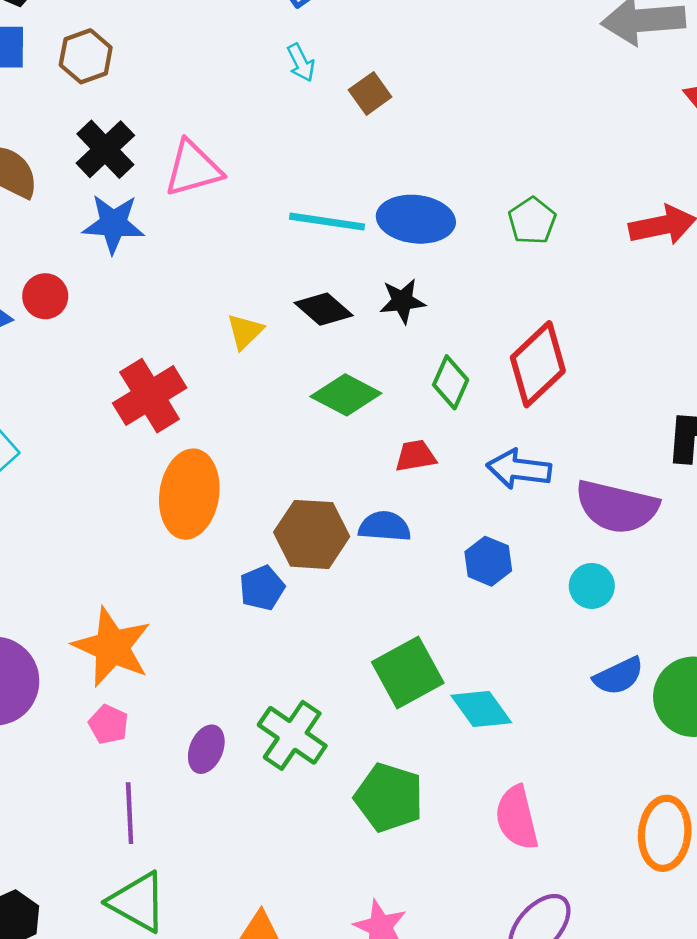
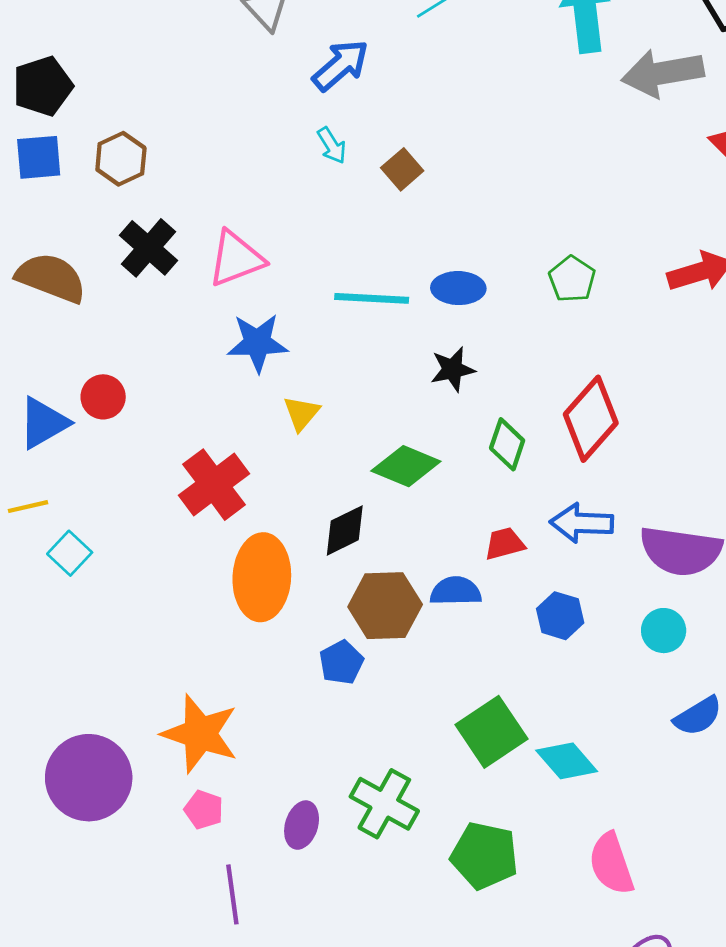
blue ellipse: (416, 219) -> (458, 288), size x0.7
blue star: (113, 224) -> (257, 343), moved
black diamond: (324, 309) -> (345, 530), moved, turned -62
red trapezoid: (415, 456) -> (505, 544), moved

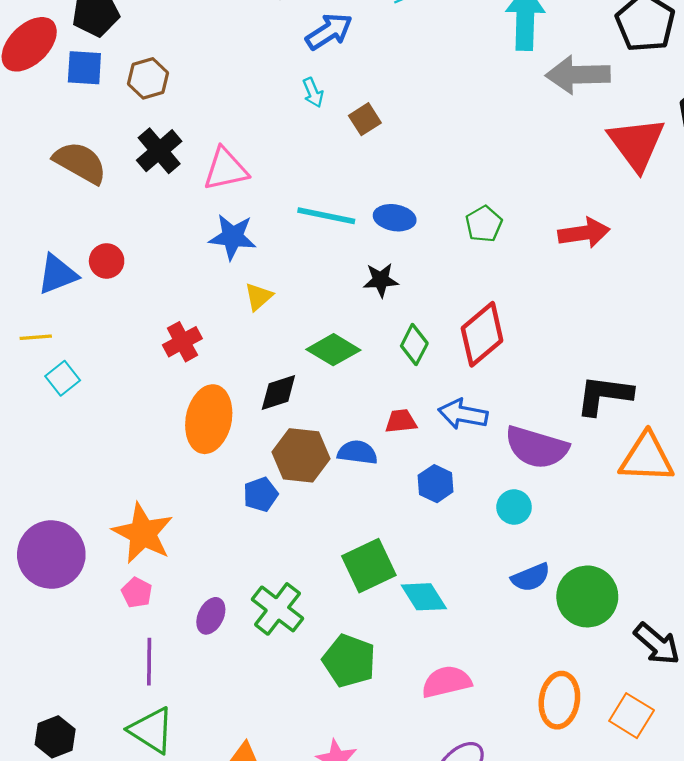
red cross: (214, 485) -> (182, 342), size x0.7
pink semicircle: (611, 864) -> (446, 682), turned 87

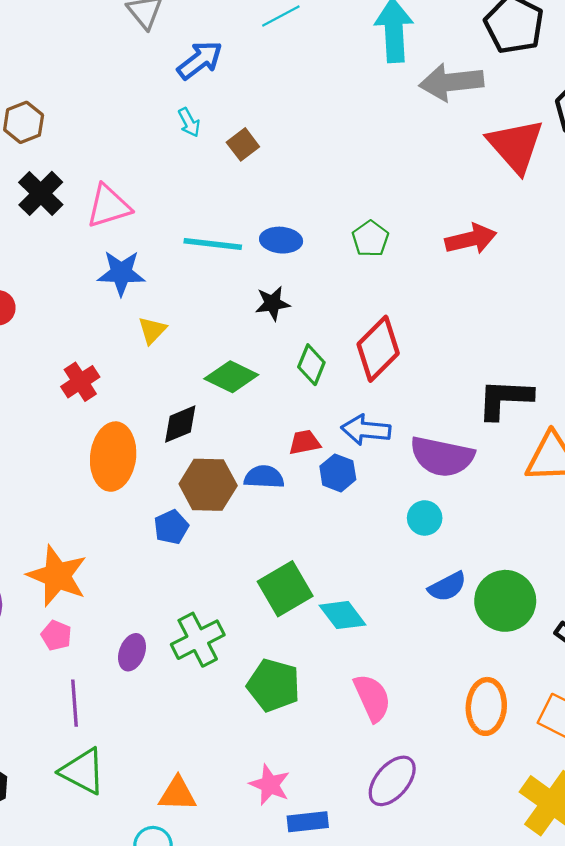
blue hexagon: (436, 484) -> (338, 473), moved
green cross: (277, 609) -> (198, 640), turned 30
pink semicircle: (446, 682) -> (372, 698), turned 84

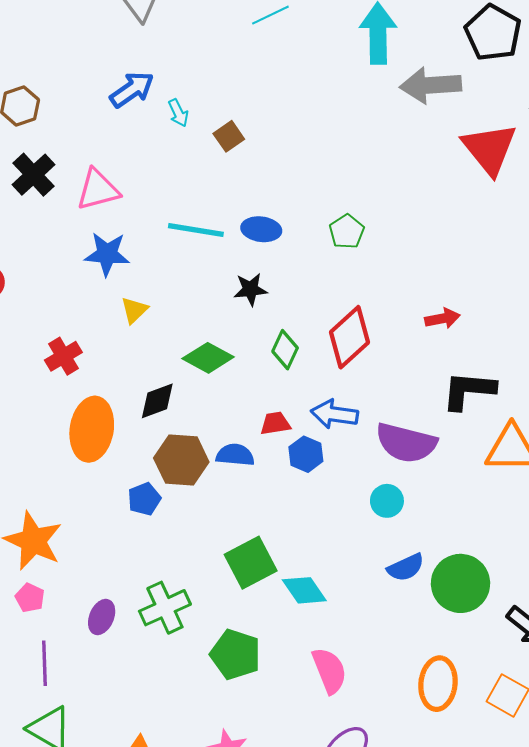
blue arrow: (200, 60) -> (132, 90), moved
red arrow: (471, 239) -> (442, 319), moved, size x0.7

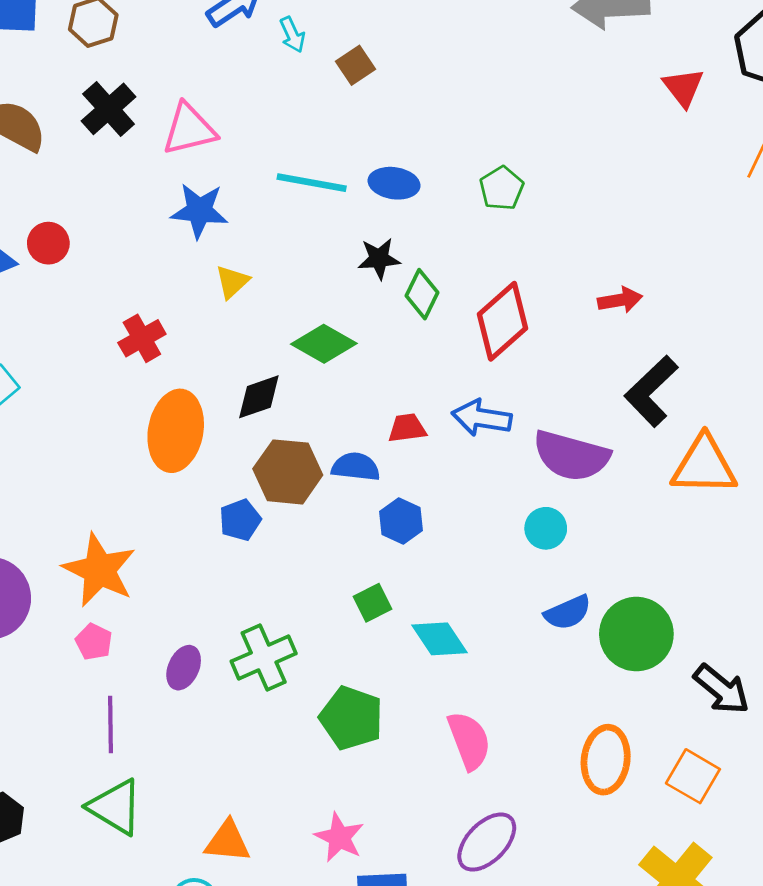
red triangle: (489, 149) -> (683, 87), size x0.6
green diamond: (285, 350) -> (422, 294), moved
black L-shape: (469, 390) -> (651, 391), turned -50
blue hexagon: (306, 454) -> (401, 521), moved
green square: (251, 563) -> (373, 603), size x0.6

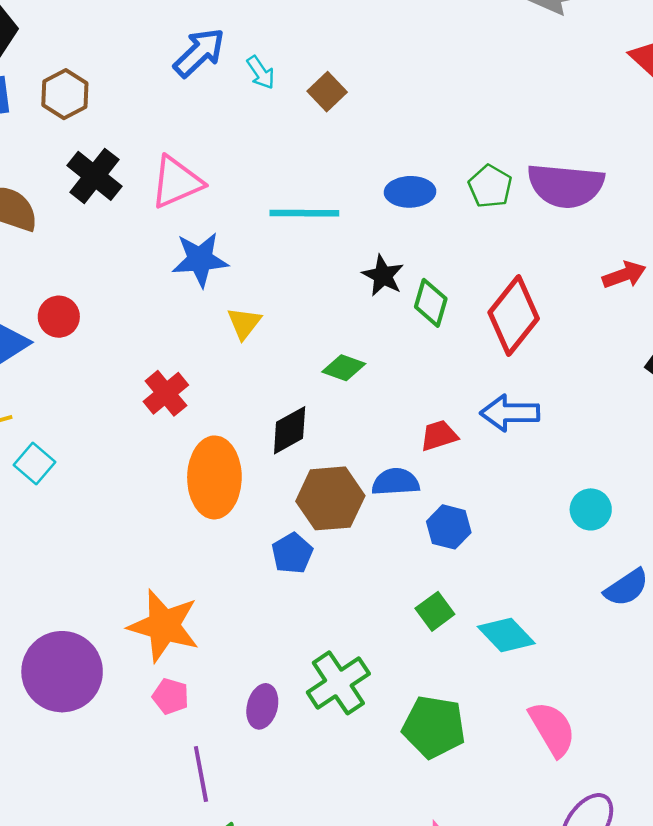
blue ellipse: (394, 183) -> (410, 192), moved
black star: (379, 259) -> (383, 276), turned -30
green diamond: (324, 344) -> (344, 368), size x0.7
purple semicircle: (571, 456) -> (566, 186), moved

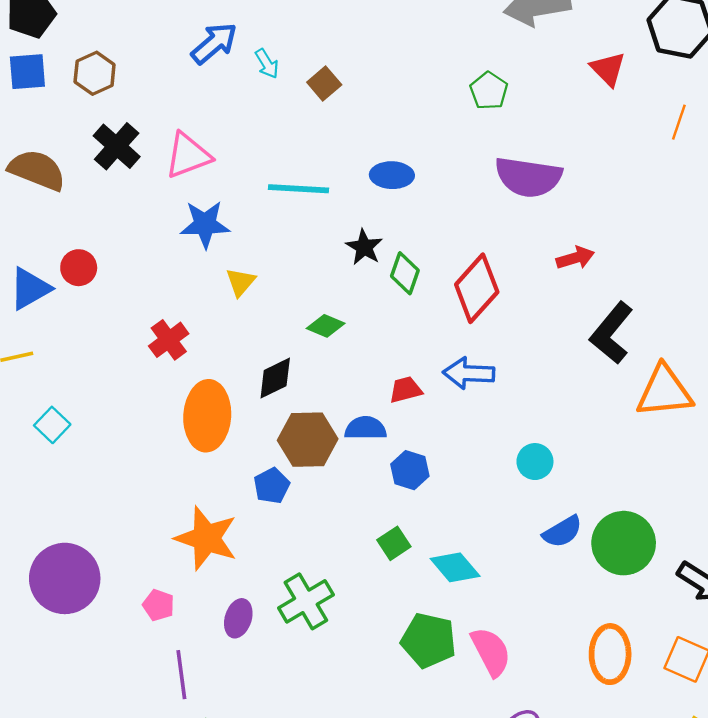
green pentagon: (490, 186) -> (489, 91), moved
cyan square: (35, 464) -> (52, 425), moved
orange star: (164, 626) -> (206, 538), moved
green pentagon: (434, 727) -> (429, 640), moved

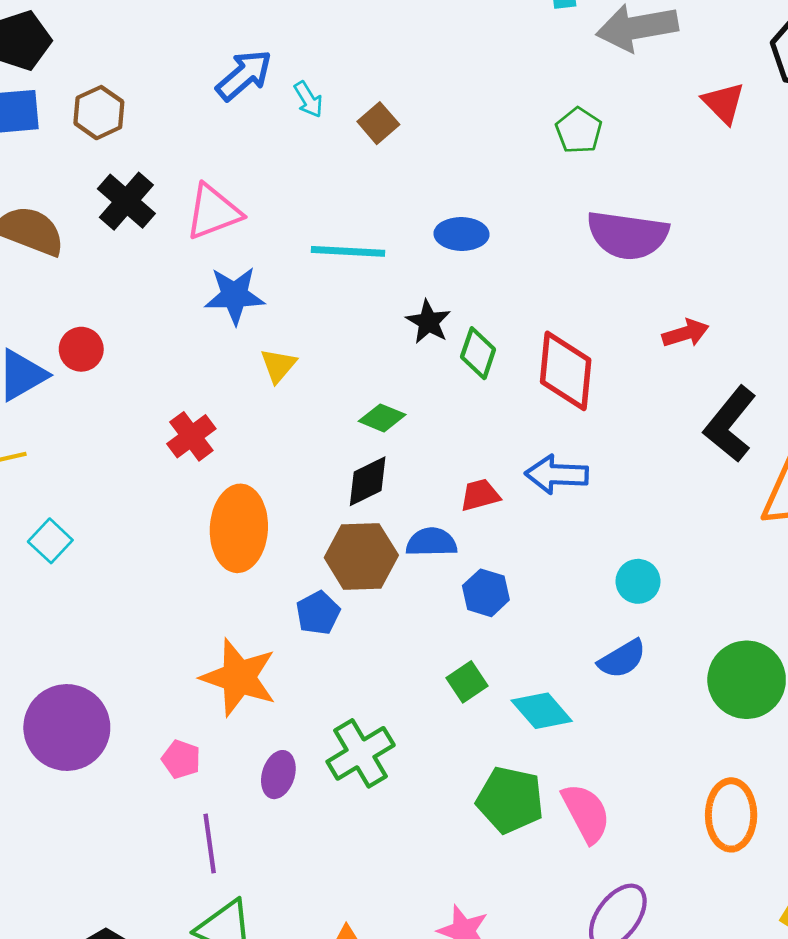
red diamond: (477, 288) -> (566, 371), turned -36
black diamond: (275, 378) -> (368, 481), moved
blue semicircle: (562, 532) -> (622, 659), moved

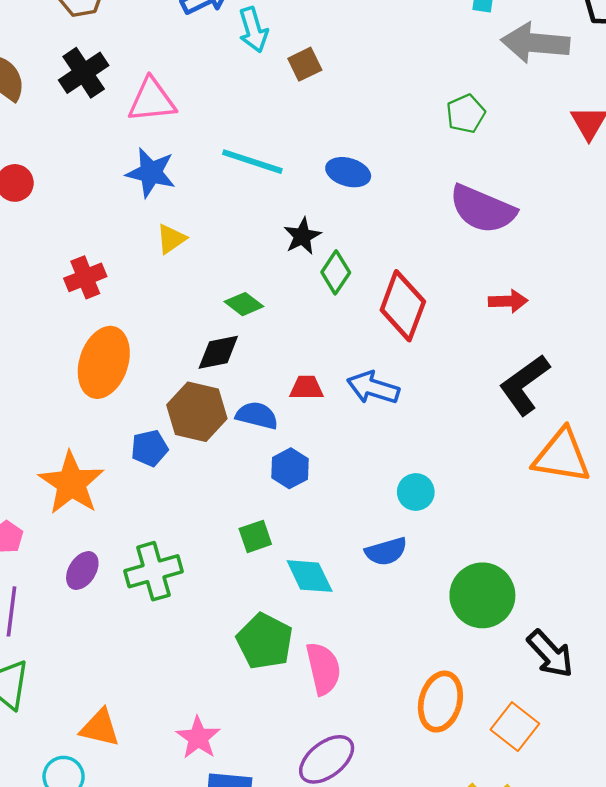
cyan arrow: (308, 99) -> (253, 30), size x1.4

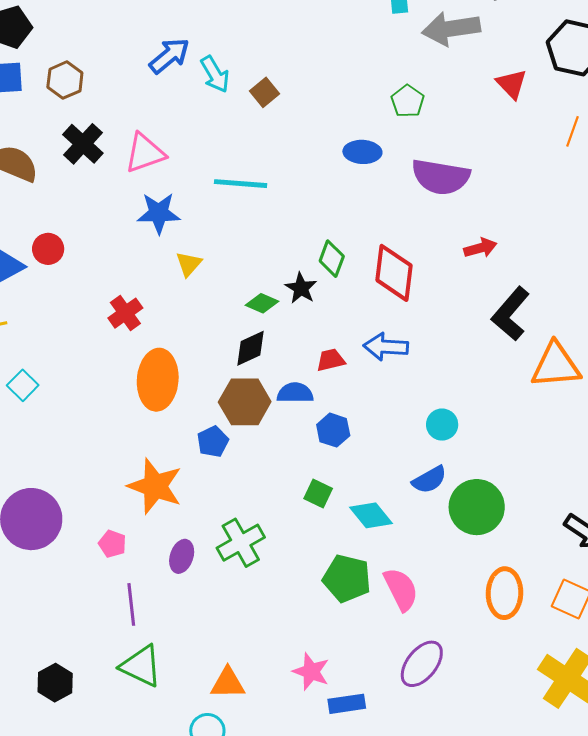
blue ellipse: (348, 172) -> (362, 152), moved
black star: (302, 236) -> (301, 288), moved
green square: (255, 536) -> (318, 493), turned -32
green circle: (482, 595) -> (477, 507), moved

